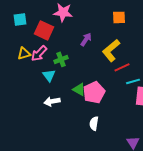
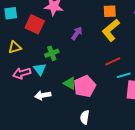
yellow L-shape: (111, 50) -> (111, 30), moved
pink arrow: (39, 53) -> (22, 73), moved, turned 30

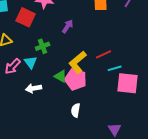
yellow L-shape: (111, 30) -> (78, 62), moved
pink arrow: (22, 73) -> (13, 66), turned -30
pink pentagon: (85, 86) -> (76, 79), turned -30

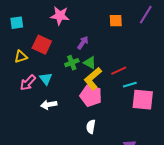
red square: (26, 17) -> (42, 45), moved
green cross: (43, 46) -> (72, 63), moved
green triangle: (61, 76) -> (90, 63), moved

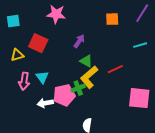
green cross: (72, 63) -> (78, 88), moved
pink arrow: (28, 83) -> (24, 81), turned -36
cyan line: (130, 85) -> (140, 45), moved
pink pentagon: (91, 96) -> (64, 95), moved, turned -30

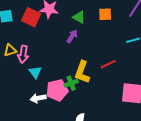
red square: (38, 43) -> (31, 17), moved
green triangle: (86, 61) -> (79, 17), moved
yellow L-shape: (89, 77) -> (82, 72), turned -30
pink arrow: (24, 81) -> (23, 54), moved

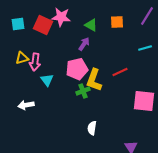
pink pentagon: (57, 90) -> (77, 69), moved
white arrow: (38, 98) -> (26, 105), moved

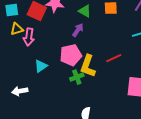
yellow triangle: (22, 58) -> (17, 29), moved
pink arrow: (35, 62) -> (29, 37), moved
cyan triangle: (47, 80) -> (41, 66), turned 32

